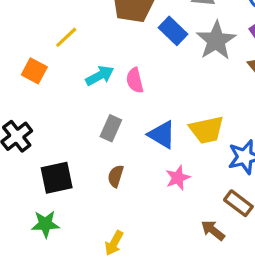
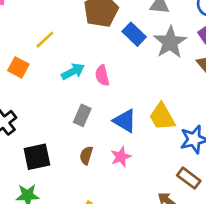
yellow trapezoid: (207, 130) -> (162, 117), turned 72
pink star: (178, 178) -> (121, 157), moved

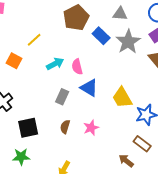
blue triangle: (125, 121) -> (89, 88), moved

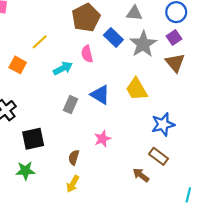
pink semicircle: (77, 67) -> (87, 54), moved
yellow trapezoid: (122, 98) -> (137, 89), moved
brown semicircle: (65, 127) -> (74, 157), moved

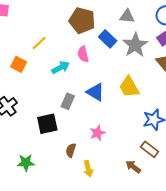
brown pentagon: (86, 18) -> (82, 20), turned -30
black square: (33, 139) -> (47, 124), moved
yellow arrow: (73, 184) -> (88, 169), moved, turned -42

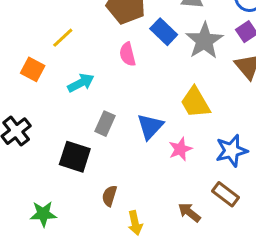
cyan arrow: (61, 67) -> (81, 83), moved
blue triangle: (95, 92) -> (150, 127), moved, turned 42
black square: (47, 124) -> (75, 157), turned 30
pink star: (97, 133) -> (180, 149), moved
brown arrow: (133, 167) -> (189, 212), moved

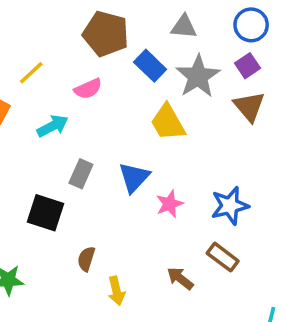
pink semicircle: (128, 54) -> (88, 89), moved, turned -100
yellow trapezoid: (195, 102) -> (168, 122), moved

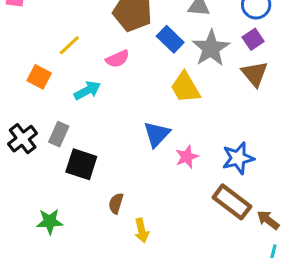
gray rectangle: (81, 174) -> (59, 134), moved
brown rectangle: (223, 257) -> (232, 202), size x1.4
brown arrow: (180, 278) -> (268, 220), moved

